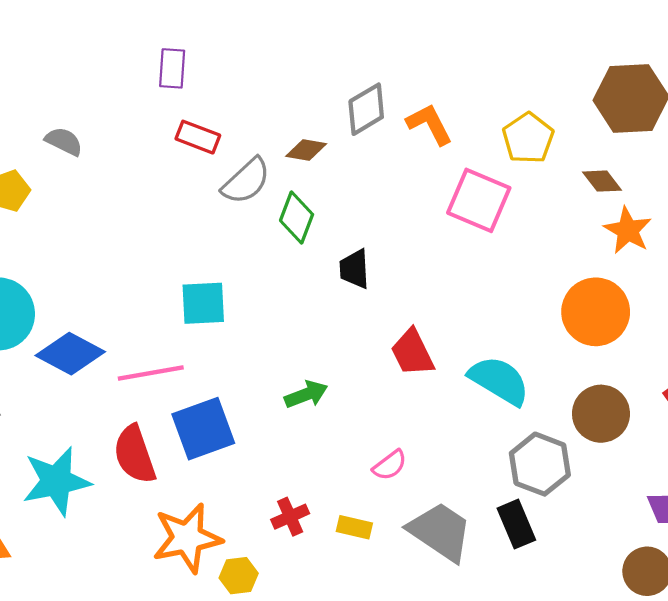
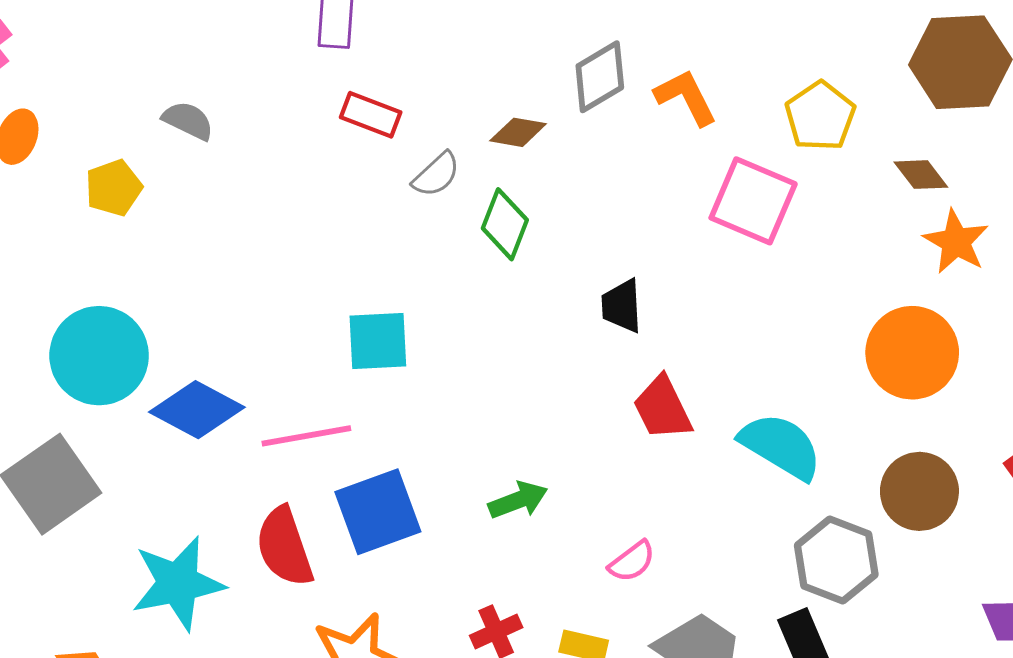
gray semicircle: (246, 181) -> (436, 175), size x0.7
black trapezoid: (354, 269) -> (622, 306), moved
green arrow: (306, 394) -> (518, 500), moved

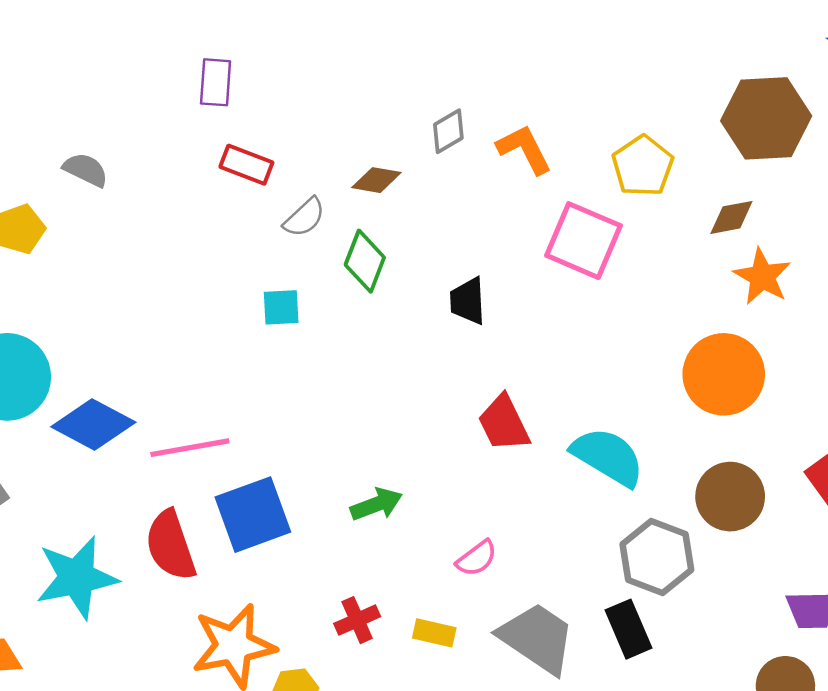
gray diamond: (600, 77) -> (448, 131), size x0.7
brown diamond: (921, 175) -> (731, 217), turned -63
black trapezoid: (622, 306) -> (468, 301), moved
cyan square: (378, 341) -> (281, 307), moved, size x0.7

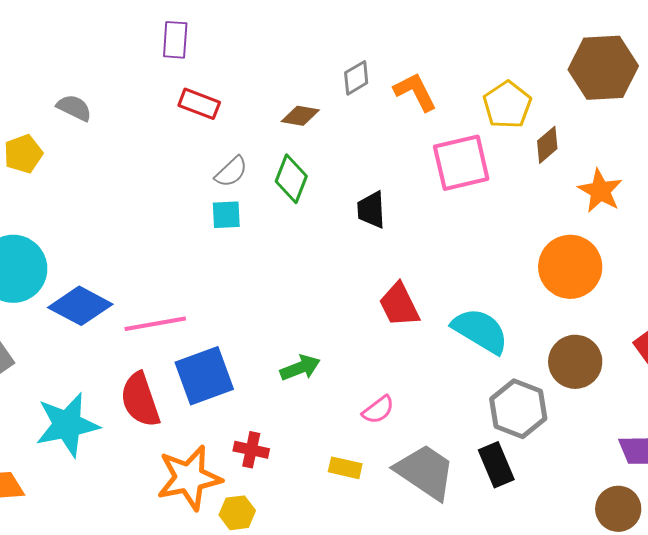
gray semicircle: (304, 217) -> (231, 172), moved
brown diamond: (731, 217) -> (547, 145), moved, turned -30
pink square: (583, 241) -> (461, 163), turned -36
red cross: (357, 620) -> (251, 450), moved, turned 36

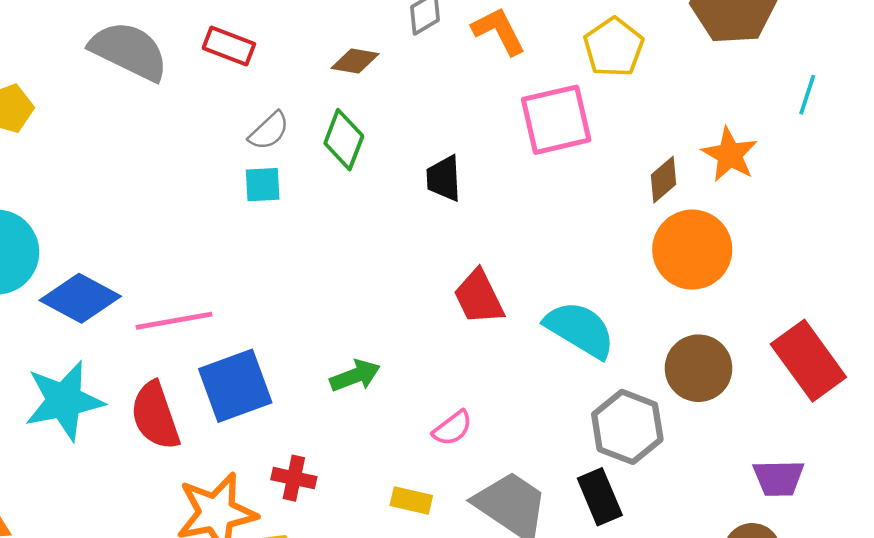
gray semicircle: (74, 108) -> (129, 51), moved, size x1.8
brown diamond: (547, 145) -> (664, 180), moved
cyan star: (67, 425) -> (64, 401), moved

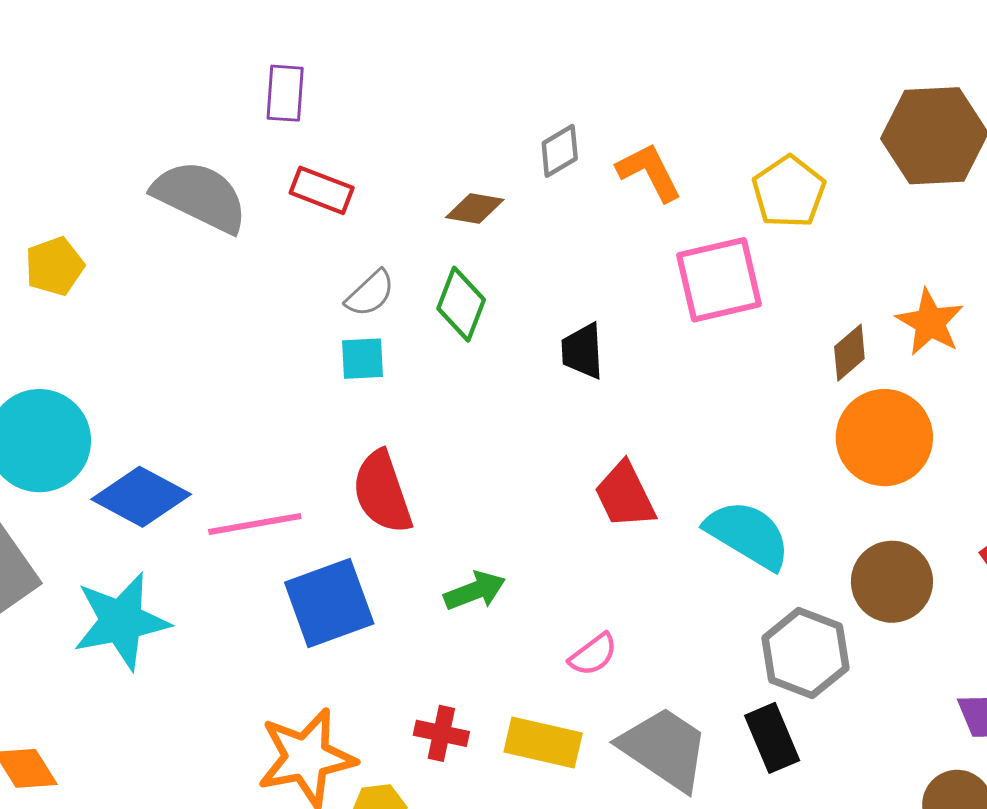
red semicircle: (155, 416) -> (382, 492), moved
red cross: (294, 478) -> (441, 733), moved
yellow rectangle: (411, 501) -> (543, 743), size x1.5

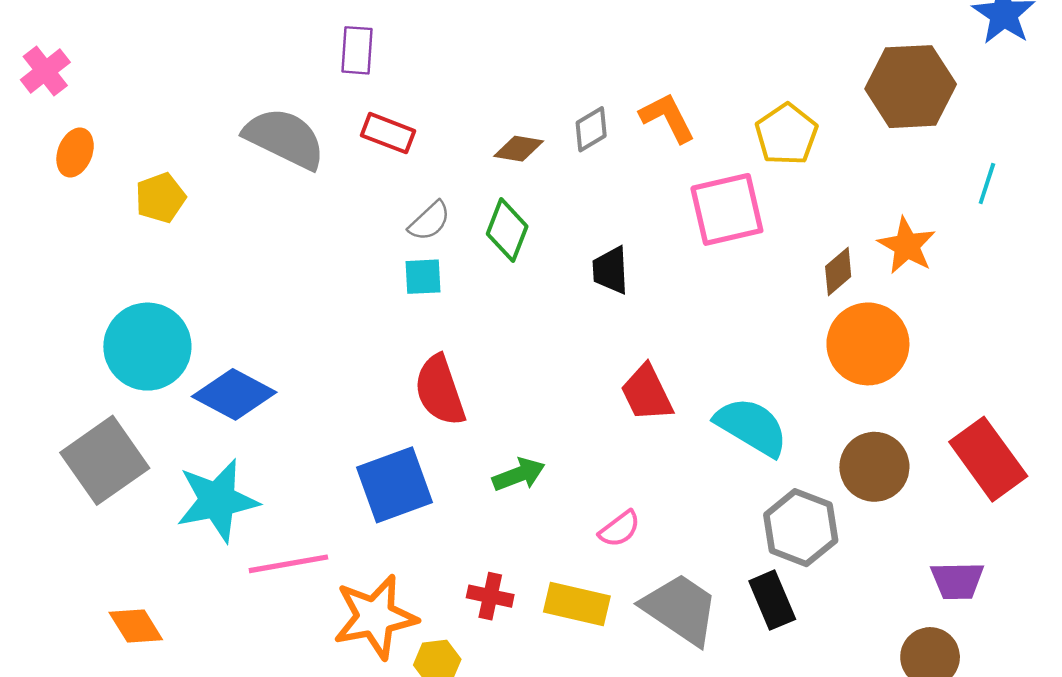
gray diamond: (560, 151) -> (591, 129), moved
pink line: (255, 524) -> (288, 564), moved

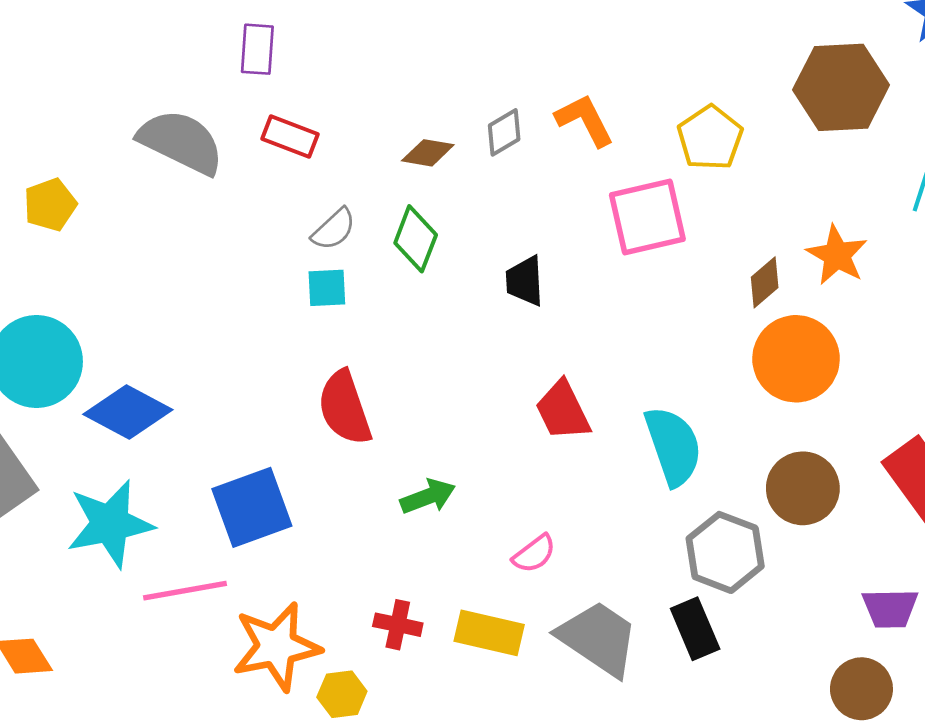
cyan semicircle: (752, 427) -> (673, 446), turned 40
blue square: (395, 485) -> (252, 507), moved

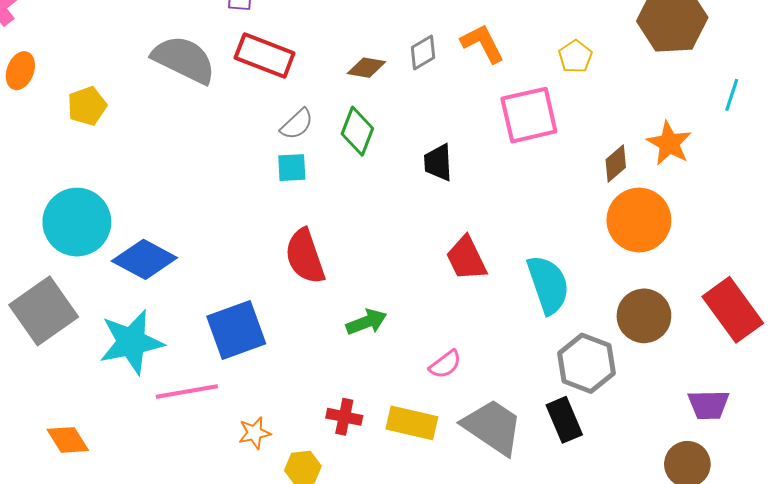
red rectangle: (290, 136) -> (265, 56), size x1.4
yellow pentagon: (710, 138) -> (575, 57), size x0.7
orange star: (276, 647) -> (254, 433), size x0.5

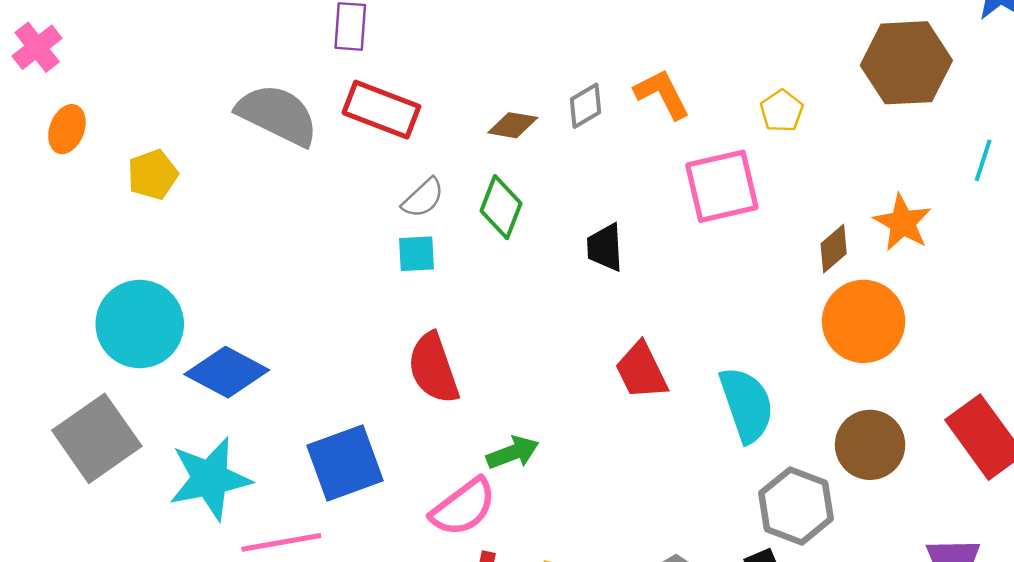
pink semicircle: (445, 364) -> (463, 507), moved, size x1.6

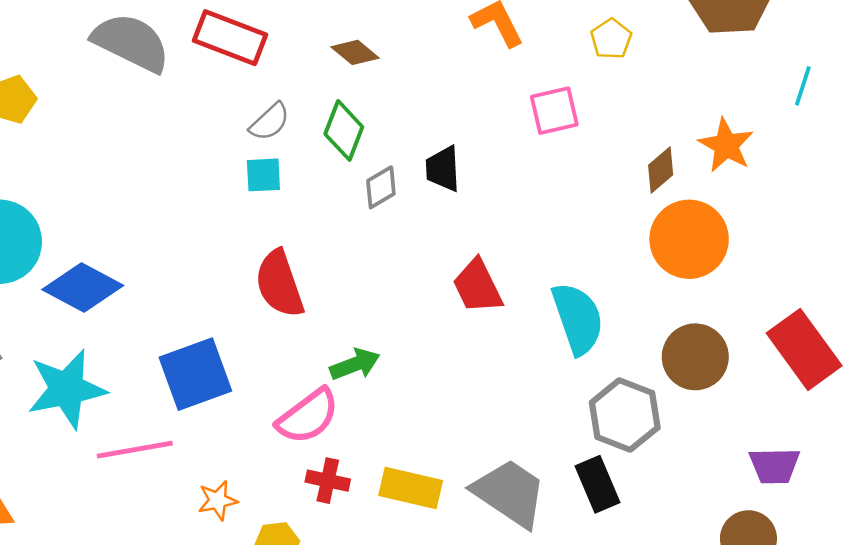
gray diamond: (585, 106) -> (381, 187), moved
brown diamond: (513, 125) -> (355, 52), turned 30
pink square: (722, 186) -> (554, 111), size x0.7

